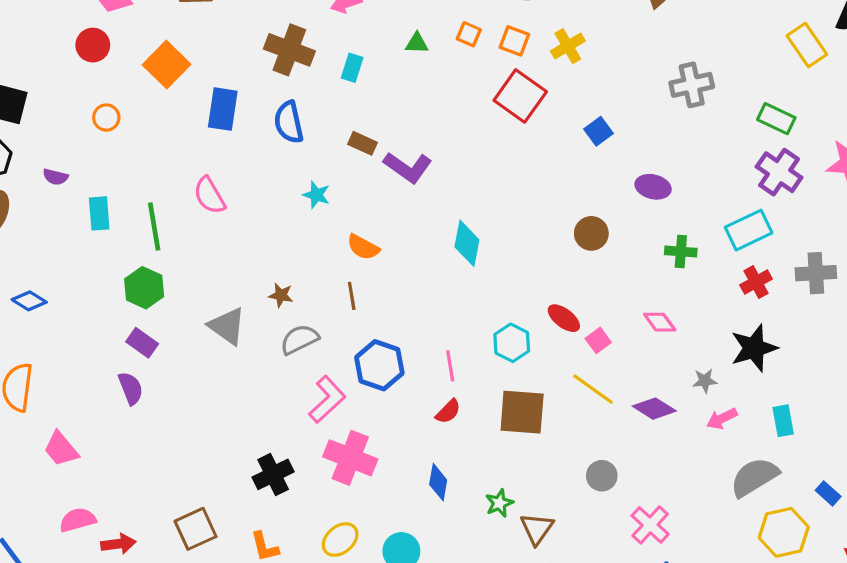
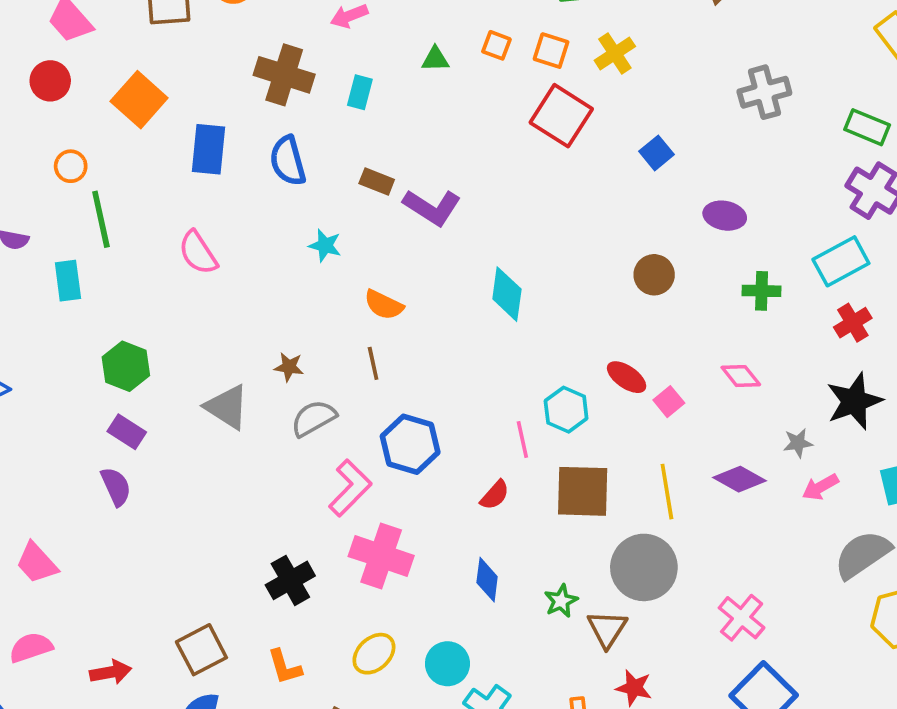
green line: (154, 226) -> (101, 219), moved
pink line: (450, 366) -> (522, 440), moved
yellow line: (593, 389) -> (667, 492), moved, turned 48
gray circle: (602, 476) -> (644, 567), moved, size x1.8
pink semicircle: (78, 520) -> (31, 647), moved

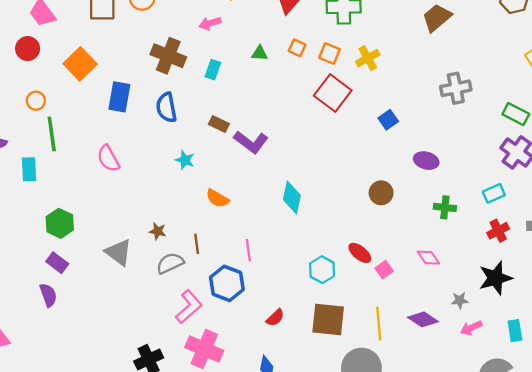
cyan rectangle: (841, 261) -> (494, 193), size x0.7
brown line: (373, 363) -> (197, 244), moved
pink line: (522, 440) -> (248, 250), moved

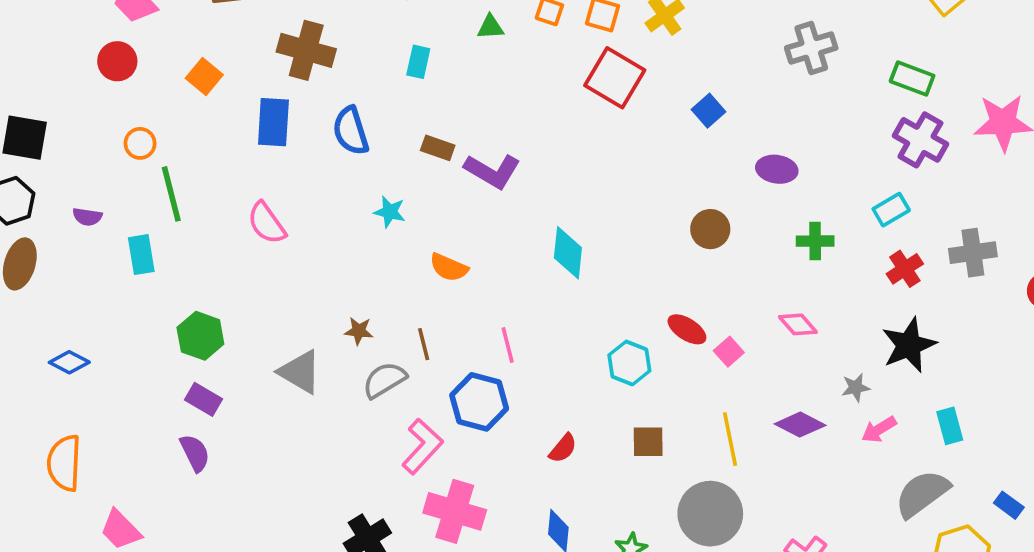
brown cross: (168, 56) -> (306, 50), moved
orange square: (80, 64) -> (204, 76), size x0.7
brown square: (328, 320) -> (648, 442), size x0.6

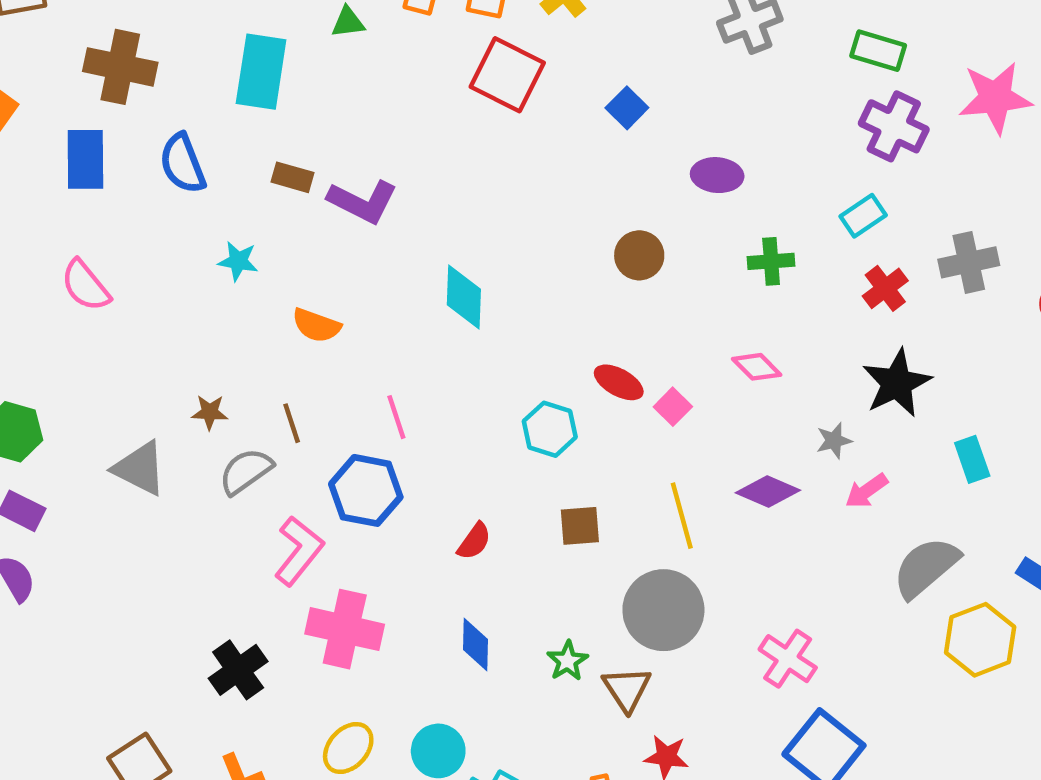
cyan rectangle: (418, 62) -> (261, 72), size x1.8
cyan rectangle: (950, 426) -> (972, 459), moved

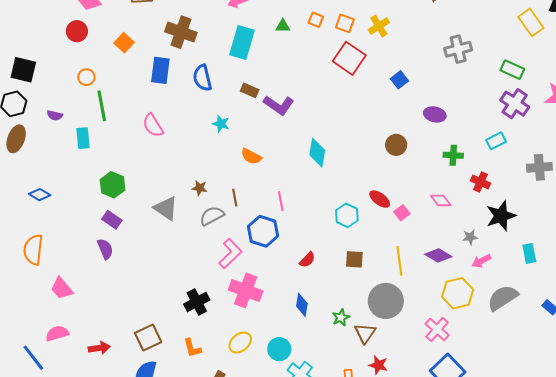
red cross: (885, 288) -> (481, 182), moved, turned -36
yellow hexagon: (980, 640) -> (458, 293), moved

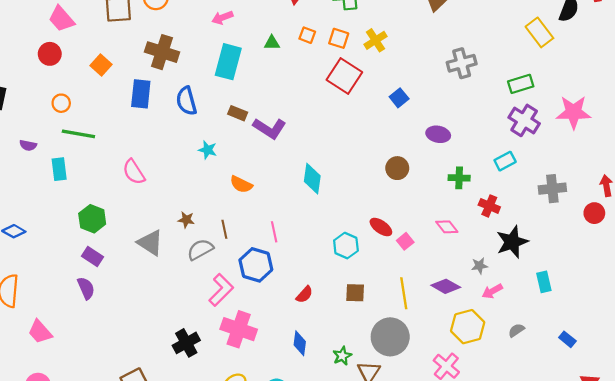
green rectangle: (512, 70) -> (521, 84), turned -40
green line: (102, 106) -> (78, 134), turned -68
pink semicircle: (153, 125) -> (134, 172), moved
gray semicircle: (503, 298) -> (516, 330), size x0.5

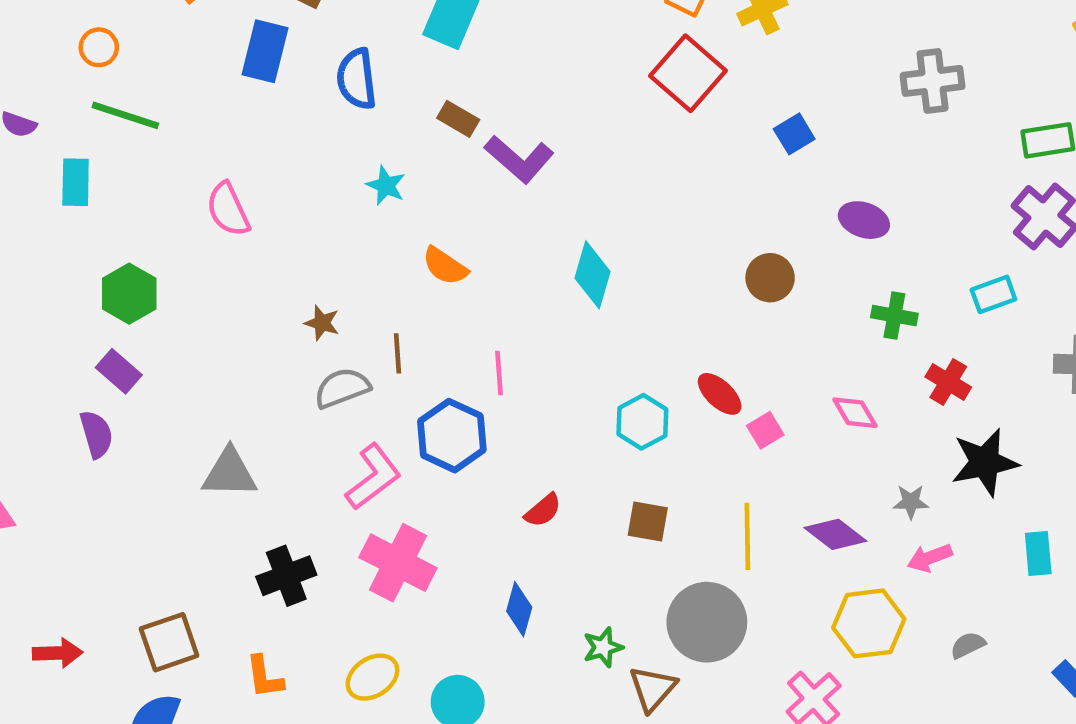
gray triangle: (150, 243) -> (230, 473), moved, turned -40

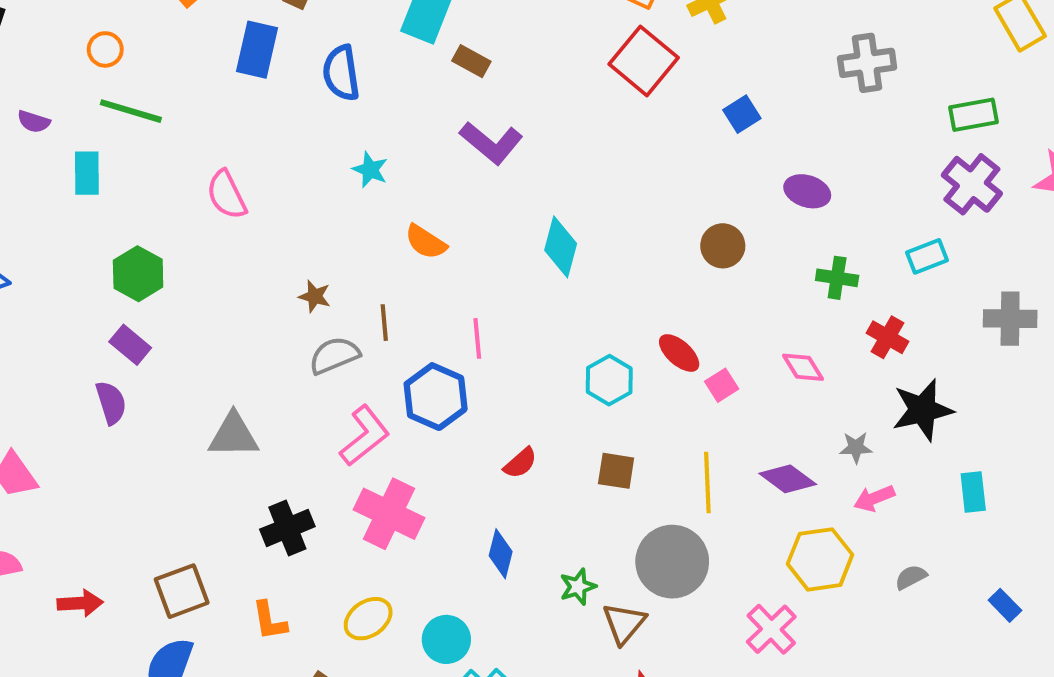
brown rectangle: (458, 119) -> (471, 61), moved

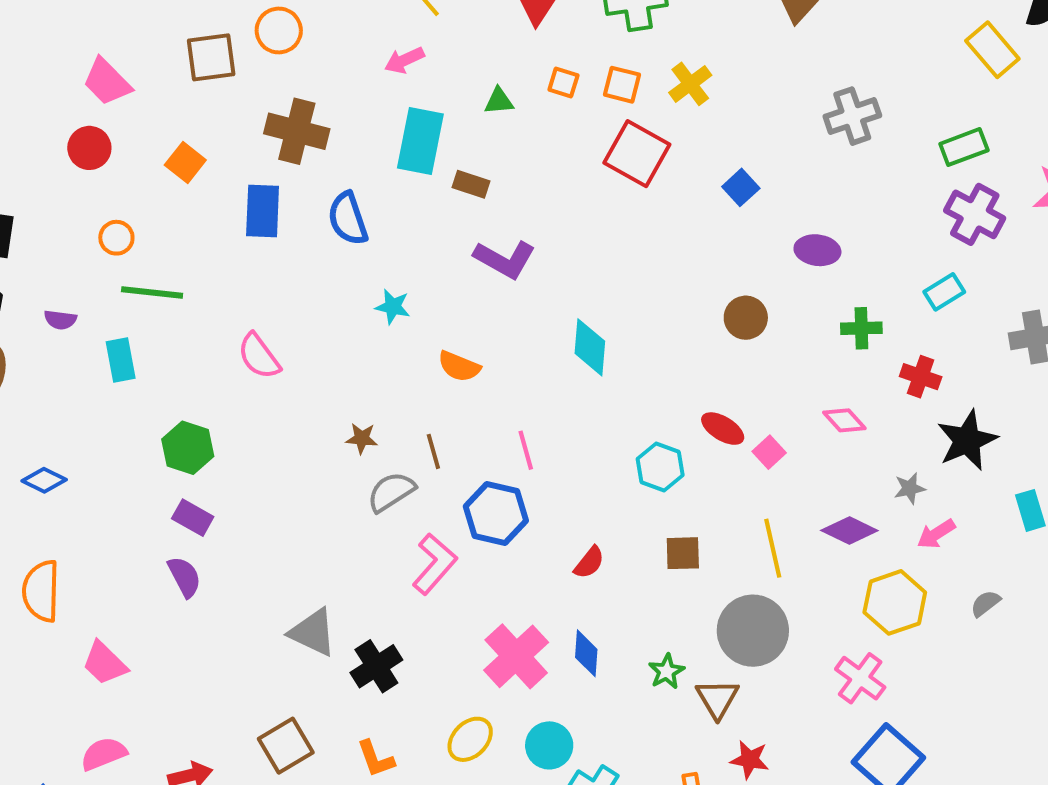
gray triangle: (233, 435) -> (313, 632), moved, turned 36
pink cross: (389, 514) -> (516, 656), moved, turned 32

